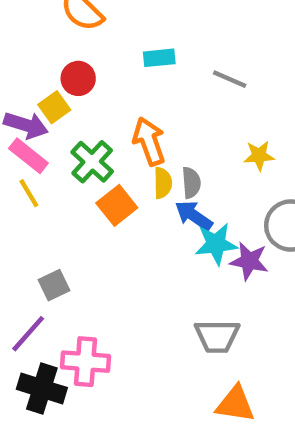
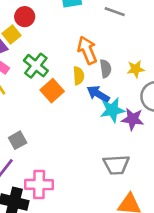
orange arrow: (149, 141) -> (87, 50), moved
yellow star: (259, 156) -> (136, 69), moved
gray semicircle: (191, 183) -> (106, 69), moved

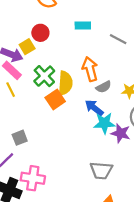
gray semicircle: (106, 69) -> (104, 87), turned 63
yellow semicircle: (79, 76) -> (65, 83), moved, size x1.5

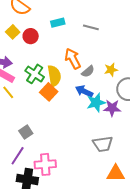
red circle: (40, 33) -> (31, 36), moved
yellow square: (27, 47) -> (13, 32), moved

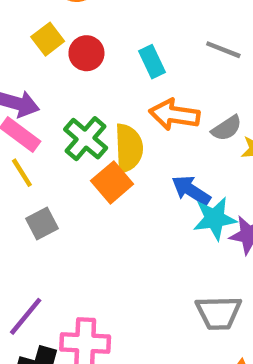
cyan rectangle: (58, 23) -> (152, 62), moved, turned 72
orange arrow: (73, 59) -> (174, 115), turned -60
gray semicircle: (88, 71) -> (227, 128), moved
gray square: (26, 132) -> (42, 224), moved

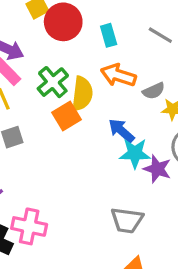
red circle: (86, 53) -> (63, 22), size x1.5

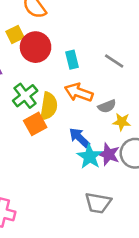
cyan star: (135, 153) -> (90, 157), turned 30
purple star: (157, 169) -> (109, 154), moved
gray trapezoid: (127, 220) -> (98, 203), moved

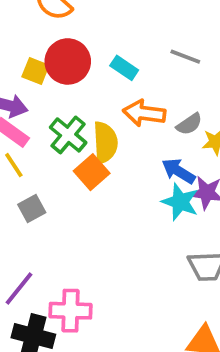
yellow square: (15, 35) -> (35, 71), moved, turned -30
cyan rectangle: (72, 60) -> (124, 68), turned -30
blue arrow: (79, 138) -> (178, 171), moved

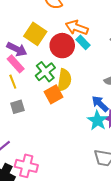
red circle: (68, 61) -> (62, 46), moved
yellow square: (35, 71) -> (35, 34), size x1.5
orange arrow: (144, 113) -> (77, 28), moved

